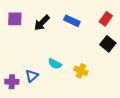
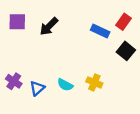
blue rectangle: (72, 21) -> (100, 31), moved
cyan semicircle: (55, 64) -> (65, 85), moved
purple cross: (12, 82) -> (14, 81), moved, turned 32

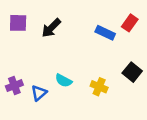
black square: (126, 51) -> (132, 72), moved
purple cross: (14, 81) -> (14, 86), turned 35
cyan semicircle: (65, 85) -> (63, 81), moved

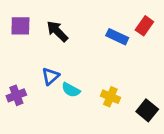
black arrow: (51, 28) -> (57, 31), turned 90
black square: (132, 72) -> (147, 110), moved
blue triangle: (39, 93) -> (50, 76), moved

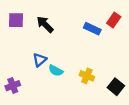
purple cross: (16, 95) -> (13, 86), moved

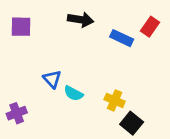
black arrow: (45, 24) -> (81, 20), moved, turned 144
blue triangle: (40, 60) -> (52, 79), turned -32
black square: (116, 87) -> (132, 123), moved

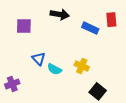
purple square: (21, 27) -> (24, 26), moved
red rectangle: (150, 27) -> (111, 20), turned -40
yellow cross: (115, 100) -> (82, 66), moved

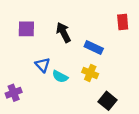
black arrow: (60, 14) -> (64, 32), moved, turned -126
blue rectangle: (90, 28) -> (94, 47), moved

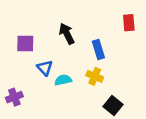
purple square: (26, 29) -> (25, 43), moved
blue rectangle: (94, 47) -> (98, 50), turned 48
cyan semicircle: (60, 76) -> (63, 80), turned 140

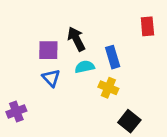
purple square: (25, 43) -> (48, 50), moved
cyan semicircle: (63, 80) -> (85, 67), moved

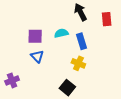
black arrow: (76, 39) -> (80, 12), moved
cyan semicircle: (85, 67) -> (61, 33), moved
black square: (129, 121) -> (67, 88), moved

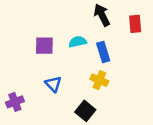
blue triangle: (37, 56) -> (53, 84), moved

